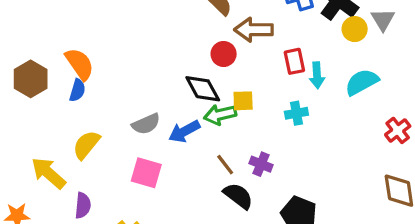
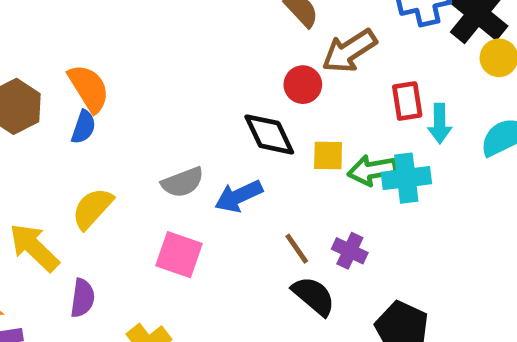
brown arrow: (254, 30) -> (349, 51), turned -36
cyan cross: (296, 113) -> (406, 178), size x1.4
green arrow: (220, 115) -> (372, 170), moved

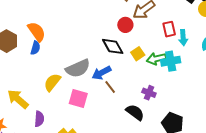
yellow square: (328, 156) -> (138, 54), turned -32
gray semicircle: (183, 182) -> (78, 68), size x1.4
yellow semicircle: (92, 208) -> (52, 82), moved
brown line: (297, 249) -> (110, 87), moved

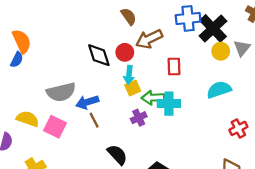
cyan arrow: (183, 38) -> (129, 75), moved
black diamond: (113, 46) -> (99, 55), moved
yellow semicircle: (52, 82) -> (28, 119), moved, turned 60
purple cross: (149, 93) -> (139, 118), moved, turned 32

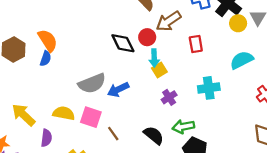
green arrow: (153, 98) -> (183, 127), moved
cyan cross: (169, 104) -> (209, 88), moved
brown line: (94, 120) -> (113, 134), moved

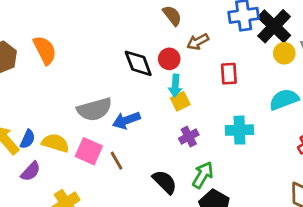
brown arrow: (169, 21) -> (198, 42), size x0.7
blue semicircle: (46, 58) -> (28, 139), moved
green arrow: (183, 127) -> (203, 175), turned 125
brown line: (113, 134) -> (116, 161), moved
purple semicircle: (46, 138) -> (31, 171), turned 30

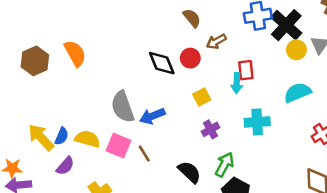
cyan arrow: (175, 86) -> (237, 83), moved
gray semicircle: (94, 109) -> (123, 107), turned 88

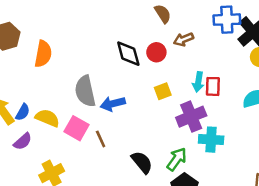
orange semicircle: (75, 53) -> (43, 54), moved, turned 32
red rectangle: (246, 70) -> (213, 86), moved
cyan cross: (257, 122) -> (211, 140), moved
purple cross: (210, 129) -> (191, 117), moved, size x1.6

